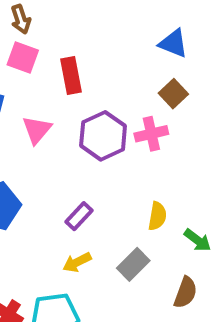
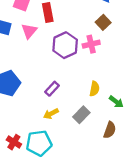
pink triangle: (37, 130) -> (29, 31), moved

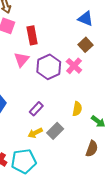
pink triangle: (29, 31) -> (22, 59), moved
pink cross: (91, 44) -> (74, 66), turned -35
gray rectangle: (81, 115) -> (55, 131), moved

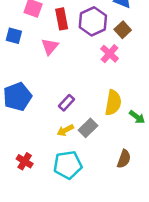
purple hexagon: (49, 67) -> (93, 21), moved
yellow semicircle: (77, 109) -> (113, 103), size x1.5
brown semicircle: (92, 149) -> (124, 159), moved
cyan pentagon: (24, 161) -> (68, 165), moved

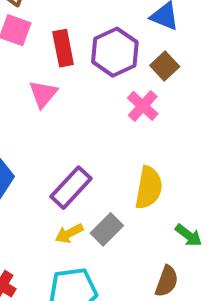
purple rectangle: (66, 103) -> (71, 188), size x1.5
green arrow: (137, 117) -> (189, 235), moved

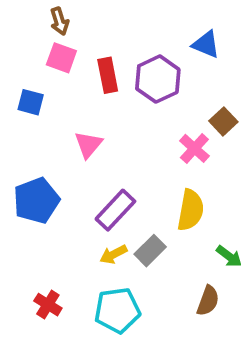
brown square: (165, 66) -> (223, 121), moved
pink triangle: (43, 94) -> (88, 145), moved
pink cross: (143, 106) -> (194, 148), moved

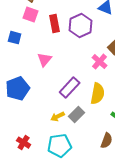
purple rectangle: (115, 210) -> (70, 88), moved

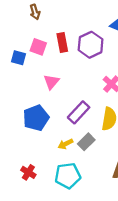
pink square: (31, 15) -> (38, 47), moved
blue pentagon: (18, 89) -> (36, 118), moved

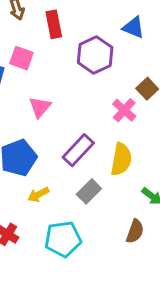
red rectangle: (62, 43) -> (54, 24), moved
yellow arrow: (65, 144) -> (38, 195), moved

